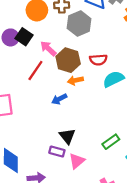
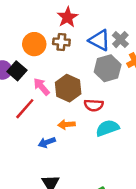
gray hexagon: (79, 23) -> (108, 68), moved
brown hexagon: (68, 60) -> (68, 88), moved

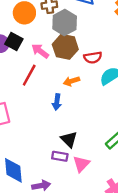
gray hexagon: (108, 68) -> (65, 23), moved
blue arrow: (47, 142) -> (57, 102), turned -49

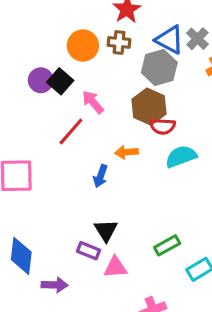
gray hexagon: (65, 23) -> (159, 67), moved
brown hexagon: (65, 47) -> (149, 107), moved
pink triangle: (81, 164) -> (115, 267), turned 30

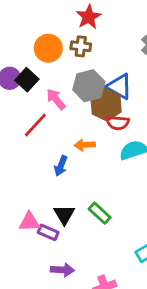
blue triangle: (170, 40) -> (119, 86), moved
gray hexagon: (159, 67) -> (89, 86), moved
green rectangle: (167, 245) -> (100, 213), moved, turned 70
pink triangle: (115, 267) -> (29, 222), moved
purple arrow: (55, 285) -> (62, 270), moved

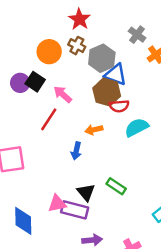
brown cross: (81, 46) -> (77, 46), turned 30
gray hexagon: (89, 86) -> (102, 58), moved
purple rectangle: (48, 232) -> (75, 210), size x1.5

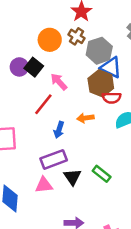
blue arrow: (76, 151) -> (59, 130), moved
purple rectangle: (75, 210) -> (54, 159), moved, turned -40

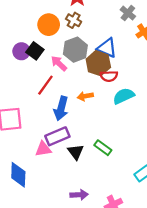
gray hexagon: (99, 51) -> (75, 50), moved
blue arrow: (59, 130) -> (61, 108), size x1.5
pink triangle: (44, 185) -> (43, 149), moved

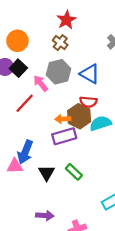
orange circle: (49, 25) -> (17, 41), moved
brown hexagon: (98, 63) -> (79, 116), moved
blue arrow: (61, 108) -> (25, 152), moved
purple rectangle: (57, 136) -> (64, 136), moved

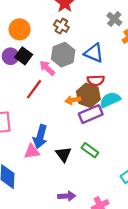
purple rectangle: (64, 136) -> (91, 114), moved

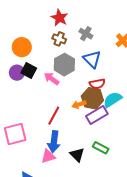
gray cross: (114, 19) -> (86, 34), moved
blue triangle: (94, 53) -> (92, 59), turned 30
red line: (34, 89) -> (54, 116), moved

